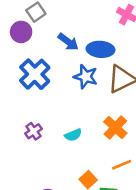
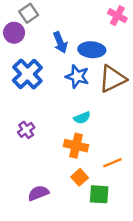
blue arrow: (68, 42) -> (60, 42), turned 30
orange cross: (115, 128) -> (76, 146), moved, turned -30
cyan semicircle: (73, 135) -> (82, 118), moved

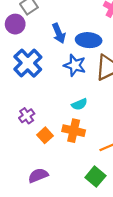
orange square: (80, 177) -> (45, 135), moved
green square: (99, 194) -> (95, 177), turned 36

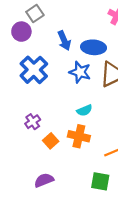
green square: (95, 177) -> (100, 181), turned -30

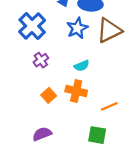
blue star: (80, 72) -> (77, 28), turned 30
purple cross: (33, 122) -> (41, 60), moved

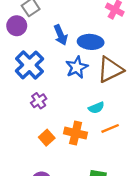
cyan semicircle: (82, 66) -> (96, 108), moved
orange line: (109, 106) -> (110, 128), moved

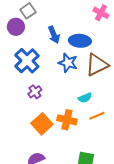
blue star: (77, 67) -> (68, 63), turned -30
orange square: (47, 138) -> (42, 124), size x1.5

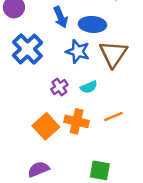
brown triangle: (97, 65) -> (113, 54), turned -30
purple cross: (35, 92) -> (59, 87), moved
cyan semicircle: (85, 98) -> (89, 87), moved

